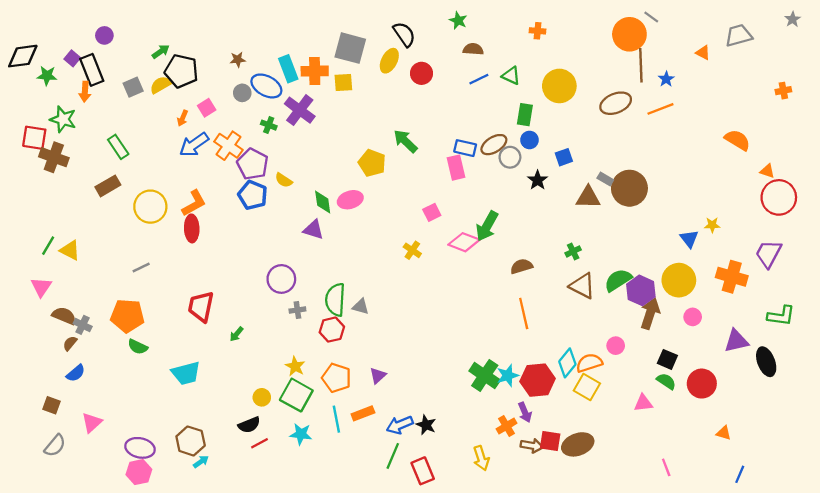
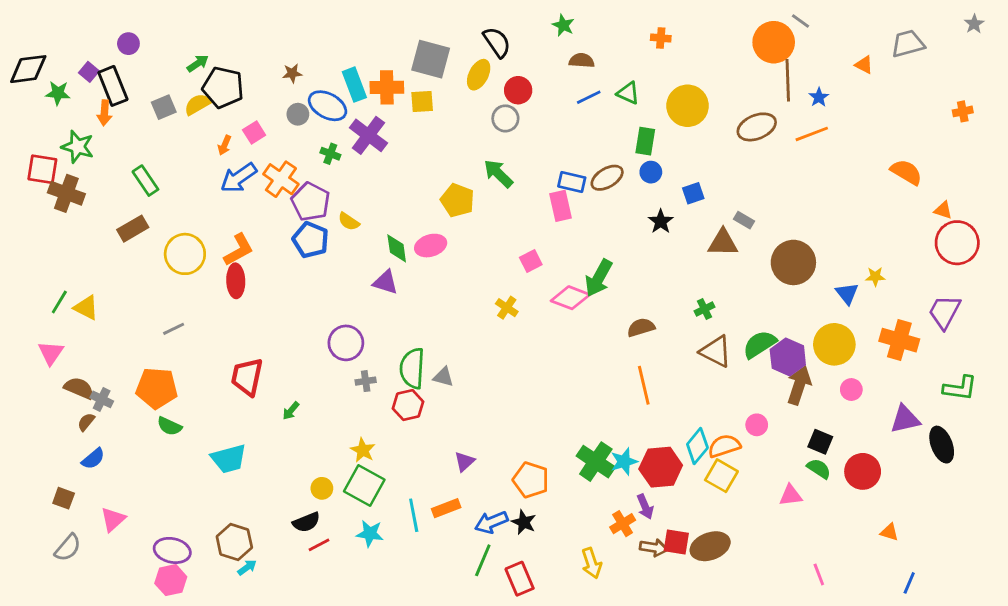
gray circle: (510, 157) -> (505, 118), moved
brown circle: (629, 188) -> (793, 262), moved
orange pentagon: (336, 378) -> (531, 480), moved

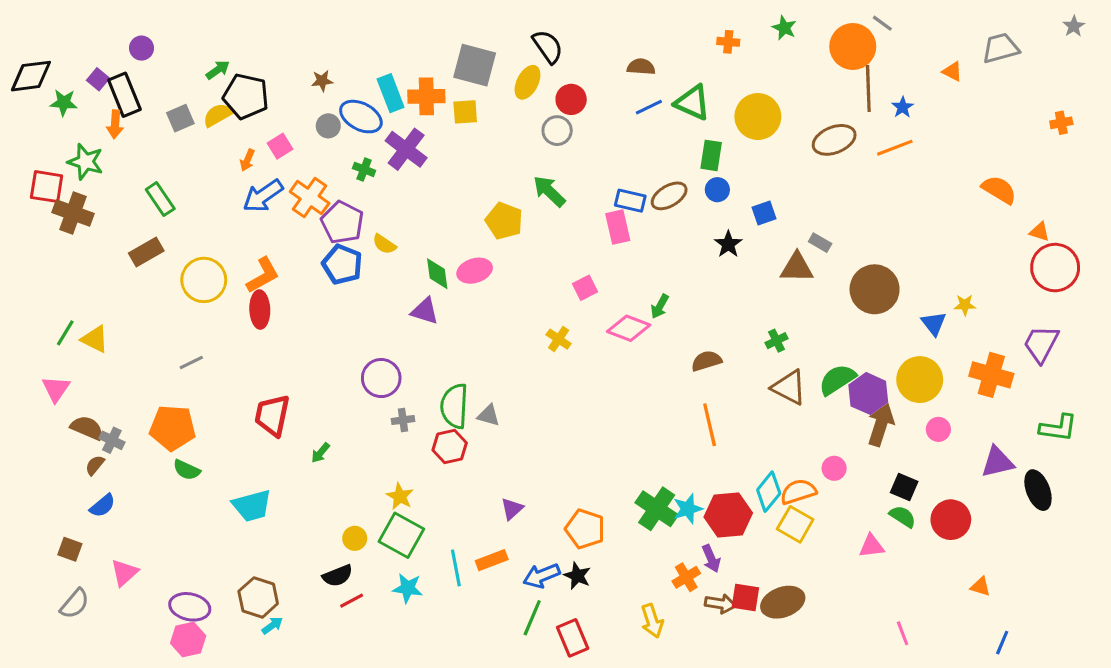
green star: (563, 25) -> (784, 28), moved
green triangle: (628, 93) -> (692, 103), size x1.4
green arrow: (599, 278) -> (660, 306), size x0.6

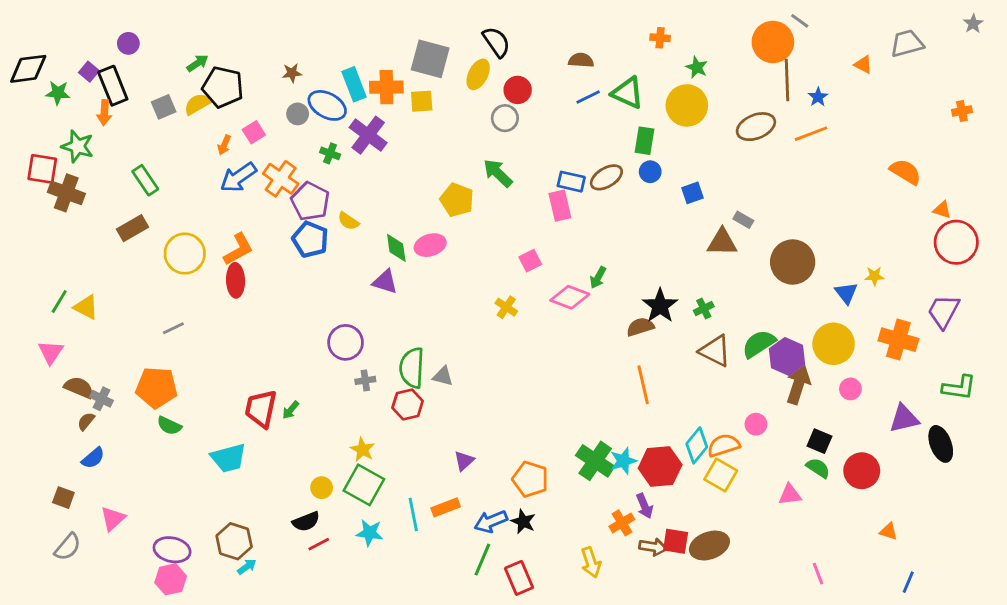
green star: (784, 28) -> (697, 67), moved
black star: (728, 244) -> (660, 306), moved, size x1.4
red trapezoid: (272, 415) -> (261, 409), moved

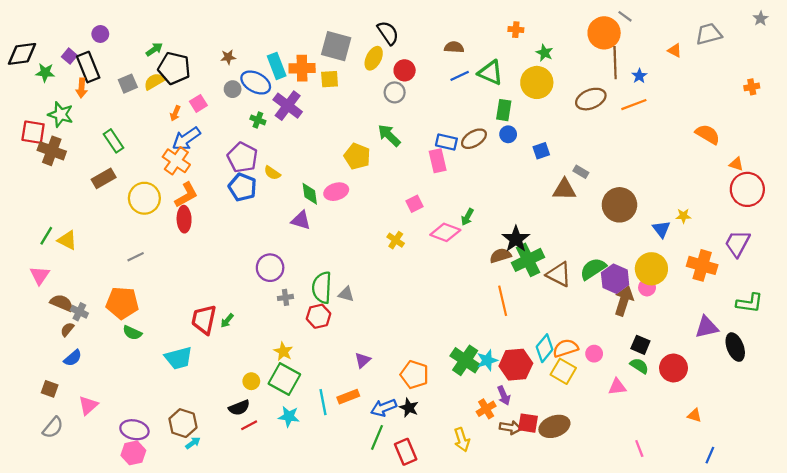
orange cross: (281, 179) -> (176, 161), moved
green cross: (704, 309) -> (528, 260), moved, size x2.0
pink circle: (850, 389) -> (647, 288), moved
pink circle: (756, 424) -> (594, 354), moved

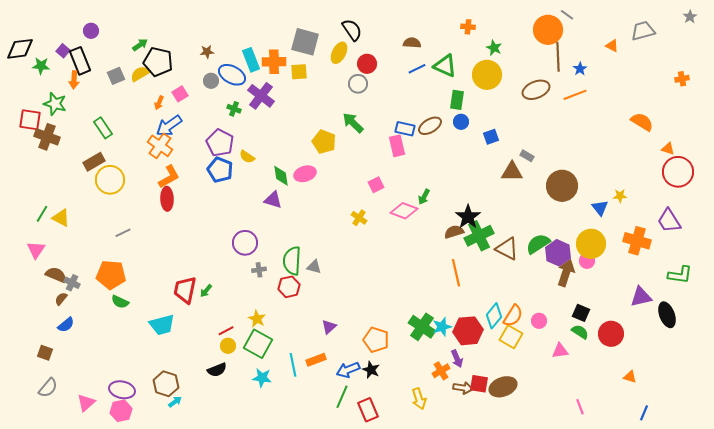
yellow circle: (144, 198) -> (110, 180), moved
purple trapezoid: (737, 243) -> (669, 221), turned -60
orange semicircle: (565, 348) -> (513, 316), turned 140
pink triangle: (88, 405) -> (86, 403), moved
red line: (249, 425) -> (226, 331), moved

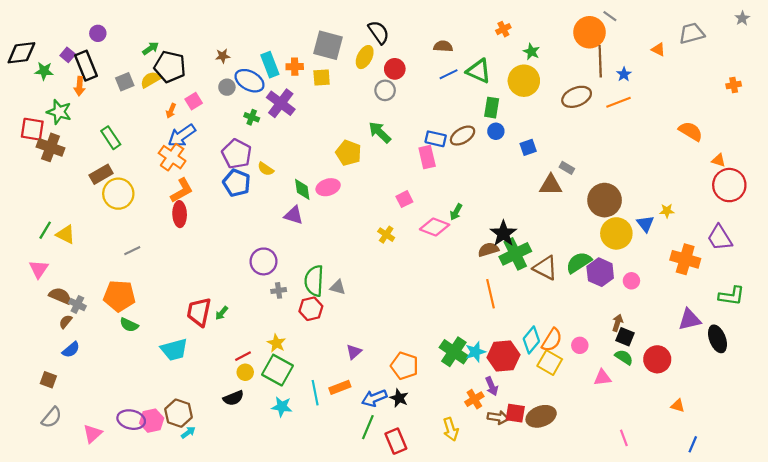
orange cross: (468, 27) -> (503, 29), turned -32
orange cross: (274, 62) -> (295, 67), size x0.7
yellow circle: (591, 244) -> (616, 233), moved
brown arrow: (566, 273) -> (617, 323), moved, size x0.6
pink hexagon: (121, 411) -> (152, 421), moved

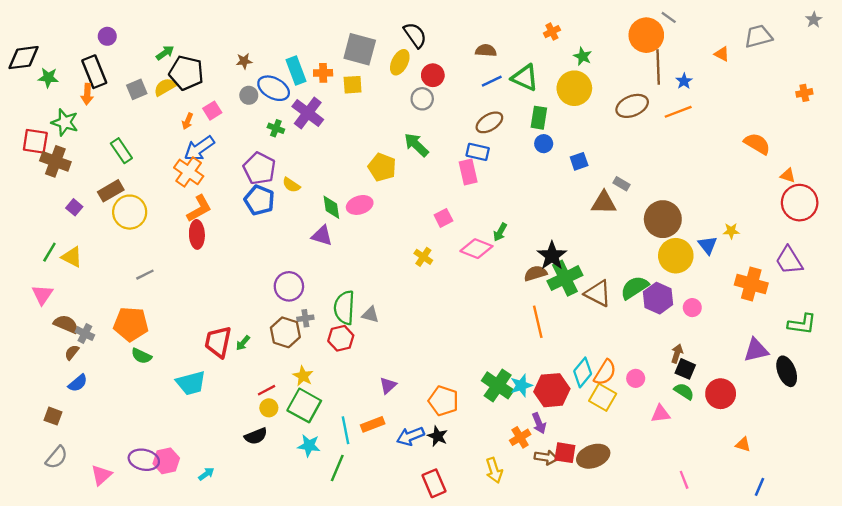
purple square: (68, 55) -> (74, 207), moved
brown ellipse: (463, 136) -> (489, 122), moved
brown hexagon: (179, 413) -> (285, 332), moved
green line: (368, 427) -> (337, 468), moved

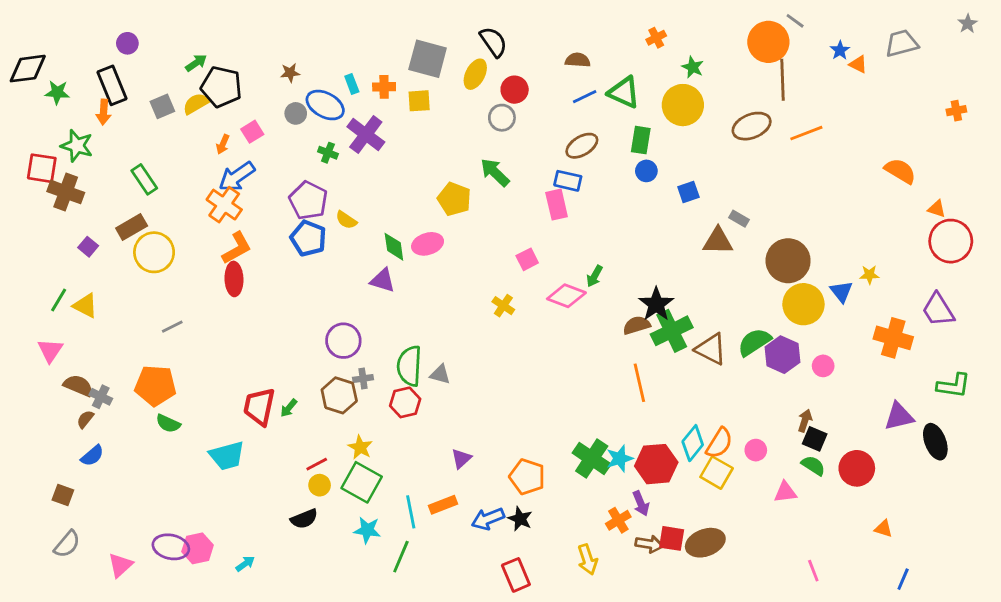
cyan rectangle: (296, 71) -> (352, 84), size x0.6
blue star: (684, 81) -> (840, 50), moved

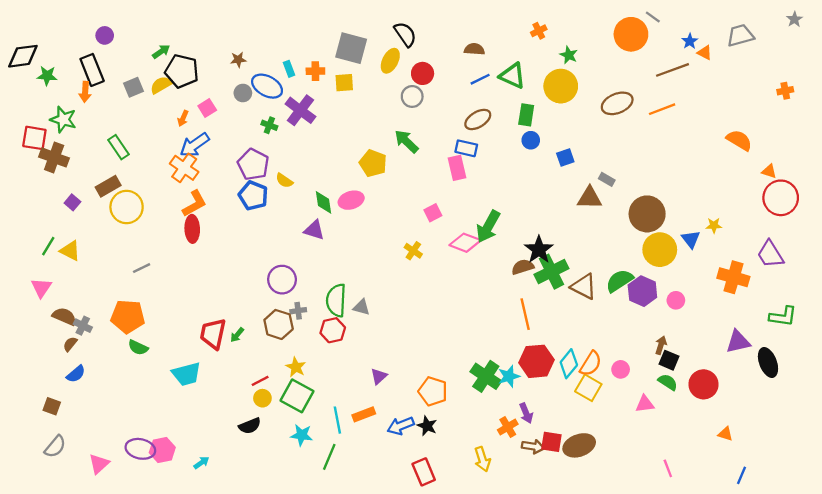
brown line: (782, 80) -> (672, 70), moved, turned 72
green arrow: (594, 276) -> (488, 227), size x1.8
red hexagon: (656, 464) -> (537, 361), moved

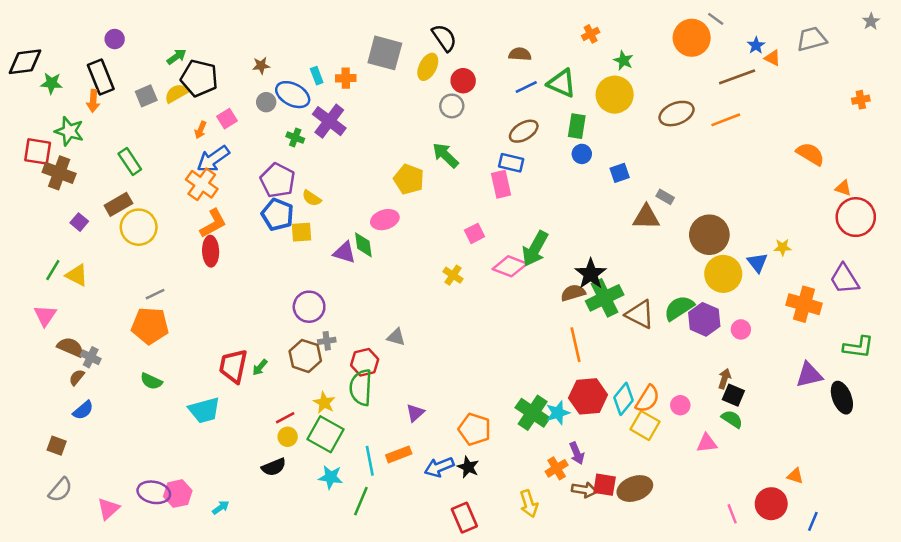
yellow square: (344, 83) -> (302, 232), moved
green diamond: (323, 202) -> (363, 245), moved
green semicircle: (336, 300) -> (361, 388), moved
orange pentagon: (128, 316) -> (150, 326), moved
red circle: (704, 384) -> (771, 504), moved

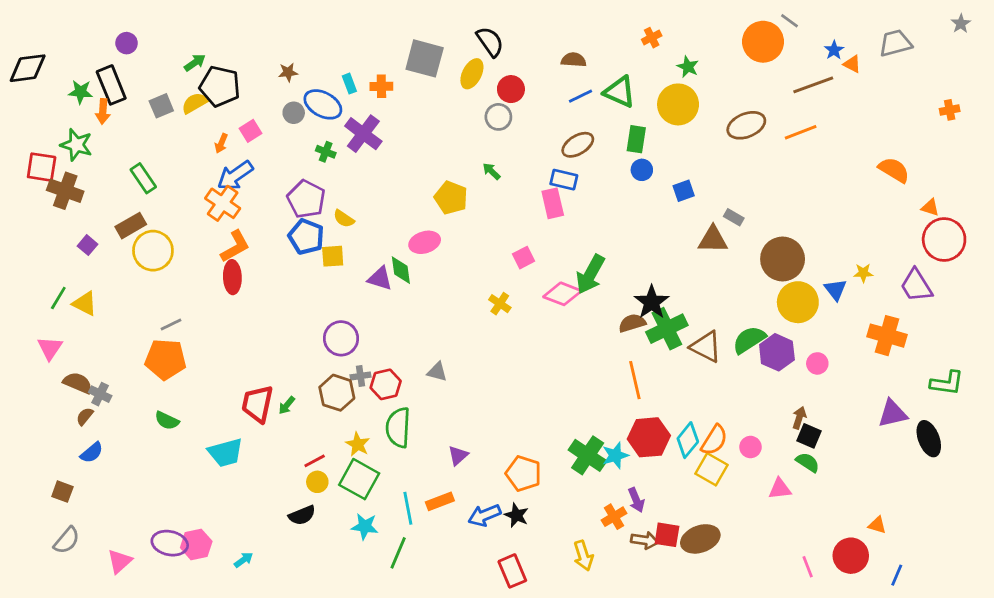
green star: (52, 83) -> (81, 92), moved
green arrow: (445, 155) -> (491, 171), size x0.6
purple trapezoid: (844, 279) -> (916, 285), moved
red hexagon: (365, 362) -> (386, 384), moved

